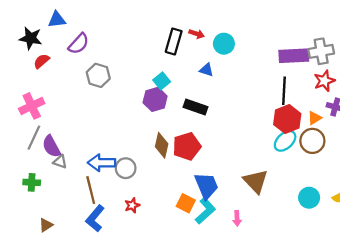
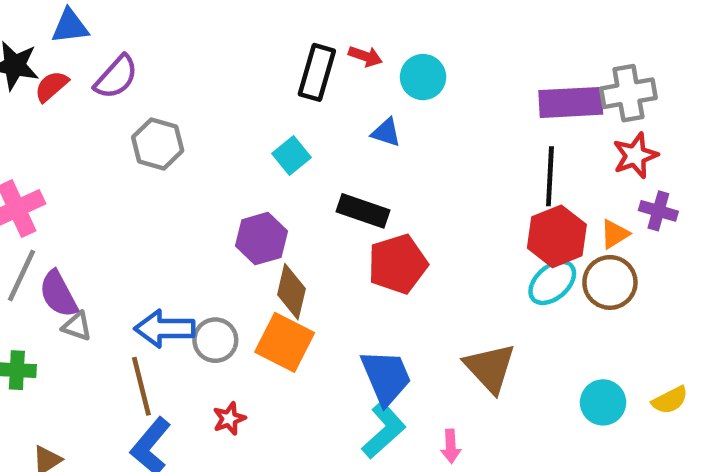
red semicircle: (42, 61) -> (51, 86), moved
purple hexagon: (155, 99) -> (261, 239), moved
red pentagon: (187, 146) -> (398, 264), moved
orange square: (186, 203) -> (285, 342), moved, size x1.4

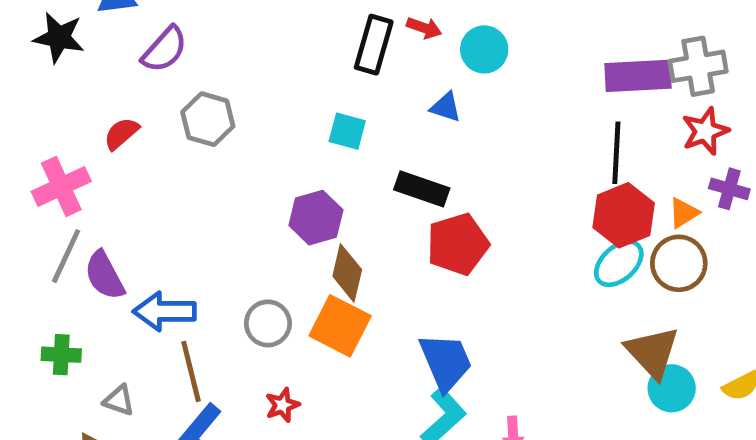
red semicircle: (51, 86) -> (121, 134), moved
cyan square: (291, 156) -> (347, 131), turned -36
gray triangle: (77, 326) -> (119, 400), moved
blue arrow: (165, 329) -> (165, 311), moved
brown triangle: (490, 368) -> (652, 352), moved

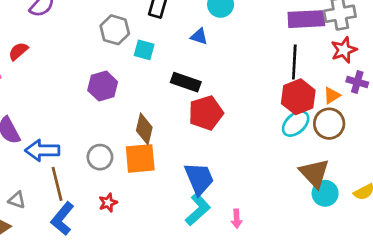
gray hexagon: (208, 119) -> (115, 30), moved
purple hexagon: (316, 218) -> (103, 86), moved
orange square: (340, 326) -> (140, 158), turned -32

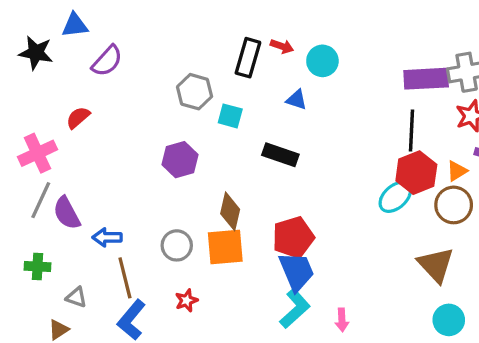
red pentagon: (206, 113) -> (293, 237), moved
cyan ellipse: (296, 124) -> (395, 197), moved
blue arrow: (42, 150) -> (107, 237), size x0.7
cyan circle: (325, 193) -> (449, 320), moved

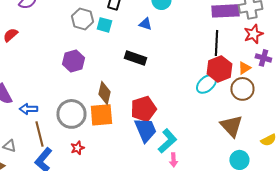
cyan square: (230, 116) -> (104, 25), moved
gray circle: (177, 245) -> (71, 114), size x1.5
cyan L-shape: (295, 309) -> (167, 141), moved

